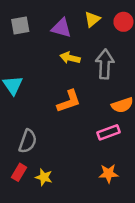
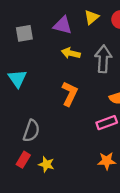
gray square: (20, 26) -> (24, 33), moved
orange L-shape: (69, 101) -> (70, 94), turned -45

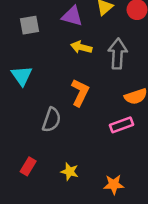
gray semicircle: (31, 131) -> (52, 120), moved
orange star: (107, 161) -> (114, 184), moved
yellow star: (46, 164) -> (70, 172), moved

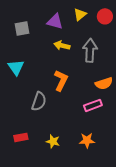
red rectangle: (28, 166) -> (21, 137), turned 48
orange star: (114, 184) -> (87, 140), moved

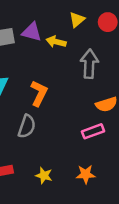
purple triangle: (55, 21) -> (32, 32), moved
yellow arrow: (62, 45) -> (56, 42), moved
orange L-shape: (61, 80) -> (39, 93), moved

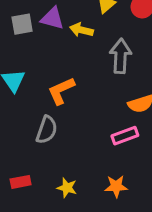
orange L-shape: (39, 93) -> (61, 91), turned -140

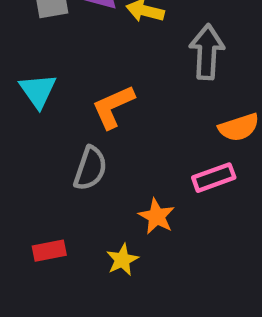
orange star: (116, 186) -> (157, 216), moved, turned 30
yellow star: (67, 188) -> (122, 260), turned 30

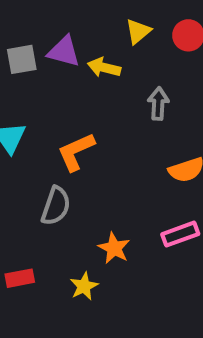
gray arrow: (207, 52) -> (158, 104), size x0.7
pink rectangle: (214, 178) -> (180, 234), moved

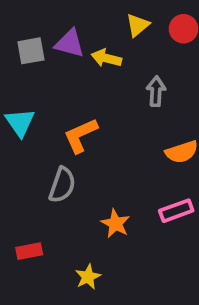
yellow star: (84, 286) -> (88, 277), moved

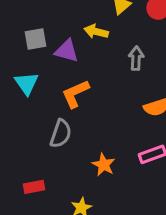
purple triangle: (70, 43) -> (67, 51), moved
gray square: (31, 51) -> (35, 39), moved

